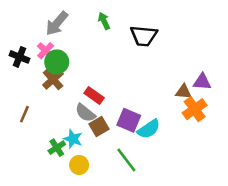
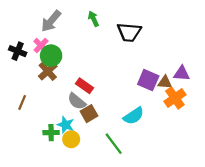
purple square: (129, 120) -> (148, 80), moved
green cross: (57, 148) -> (51, 133), turned 32
yellow circle: (79, 165) -> (71, 139), moved

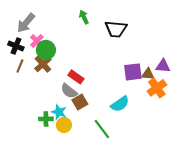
gray arrow: (51, 21) -> (26, 23), moved
purple square: (148, 80) -> (133, 72), turned -30
brown line: (22, 102) -> (20, 66), moved

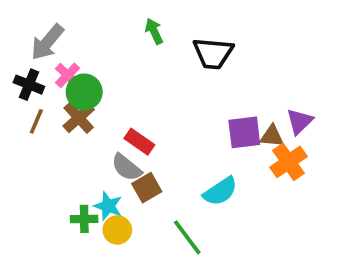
purple triangle: (163, 66) -> (300, 121), turned -49

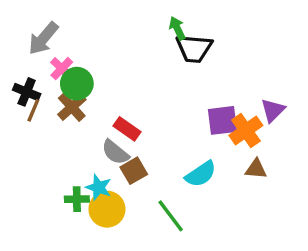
green arrow: (154, 31) -> (177, 28), moved
black cross: (29, 85) -> (27, 92), moved
brown triangle: (272, 136) -> (256, 169), moved
orange cross: (288, 162) -> (246, 130), moved
yellow circle: (117, 230) -> (107, 209), size x1.4

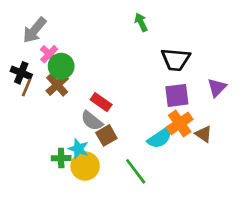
black trapezoid: (194, 48) -> (176, 60), moved
orange cross: (246, 130) -> (180, 123), moved
brown triangle: (256, 169) -> (204, 134), turned 30

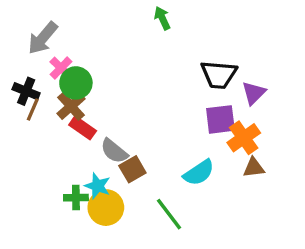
green arrow: (141, 22) -> (162, 18), moved
purple triangle: (217, 87) -> (254, 93), moved
red rectangle: (101, 102) -> (83, 128), moved
orange cross: (180, 123) -> (244, 138), moved
brown triangle: (204, 134) -> (254, 168), turned -42

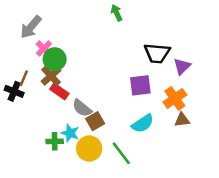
black cross: (26, 91) -> (14, 91), moved
purple square: (220, 119) -> (140, 85), moved
yellow circle: (106, 208) -> (89, 148), moved

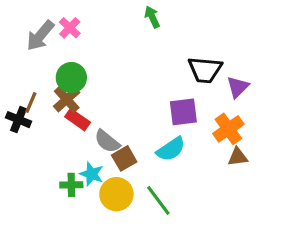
pink cross: (44, 48) -> (70, 28), moved
cyan semicircle: (143, 123) -> (171, 149), moved

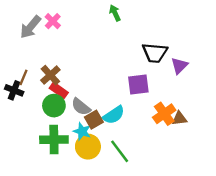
green circle: (71, 78) -> (54, 106), moved
orange cross: (228, 129) -> (164, 114), moved
cyan semicircle: (171, 149) -> (114, 115), moved
cyan star: (92, 174) -> (82, 131), moved
green cross: (71, 185) -> (54, 140), size x1.6

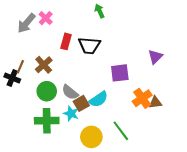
black trapezoid: (155, 53) -> (89, 46), moved
red rectangle: (59, 90) -> (66, 41), moved, turned 70
yellow circle: (88, 147) -> (91, 137), moved
green line: (120, 151) -> (121, 131), moved

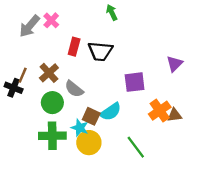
gray semicircle: (70, 92) -> (74, 89), moved
brown square: (81, 103) -> (91, 116), turned -35
yellow circle: (91, 137) -> (89, 143), moved

